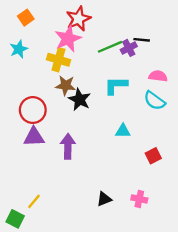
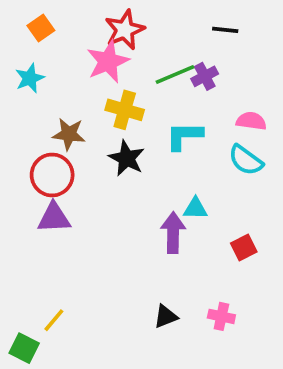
black line: (142, 40) -> (225, 30), moved
yellow cross: (59, 60) -> (125, 110), moved
brown star: (66, 85) -> (69, 134), moved
purple arrow: (68, 146) -> (173, 233), moved

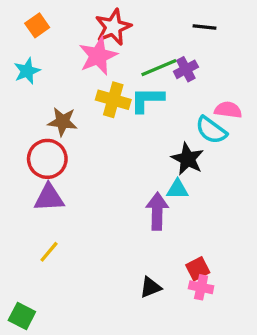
cyan L-shape: (184, 136) -> (147, 100), moved
black star: (127, 158) -> (188, 159), moved
cyan semicircle: (246, 160) -> (211, 130), moved
red square: (244, 248) -> (198, 269), moved
yellow line: (54, 320) -> (49, 252), moved

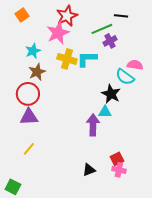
green line: (159, 68) -> (102, 29), moved
cyan star: (27, 71) -> (33, 51), moved
brown star: (63, 122) -> (37, 72), turned -30

